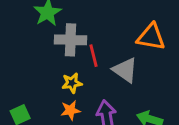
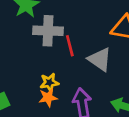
yellow star: (72, 83) -> (49, 83), moved

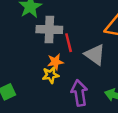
orange star: (48, 98) -> (55, 62), moved

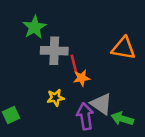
gray triangle: (95, 55) -> (101, 104), moved
orange star: (55, 62) -> (81, 78), moved

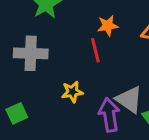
gray cross: (54, 51) -> (31, 53), moved
orange star: (81, 78) -> (108, 26), moved

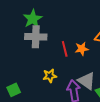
orange star: (108, 26) -> (82, 49), moved
gray cross: (31, 53) -> (36, 37), moved

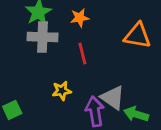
orange star: (82, 49) -> (80, 18), moved

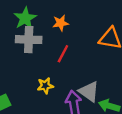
red line: (82, 54) -> (63, 54), turned 42

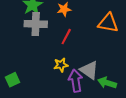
yellow star: (45, 86) -> (61, 65), moved

